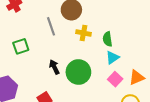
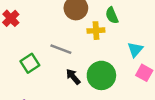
gray line: (51, 26) -> (61, 49), moved, turned -36
green semicircle: (108, 39) -> (112, 15), moved

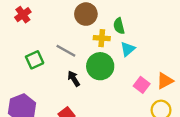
cyan triangle: (135, 50) -> (128, 49), moved
green circle: (101, 75) -> (100, 66), moved

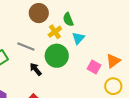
yellow cross: (102, 38) -> (55, 32), turned -32

